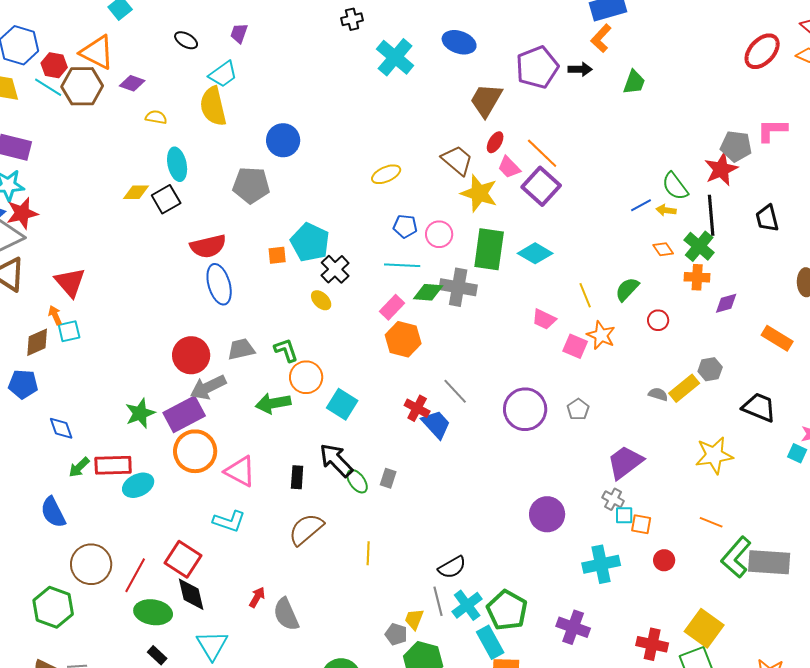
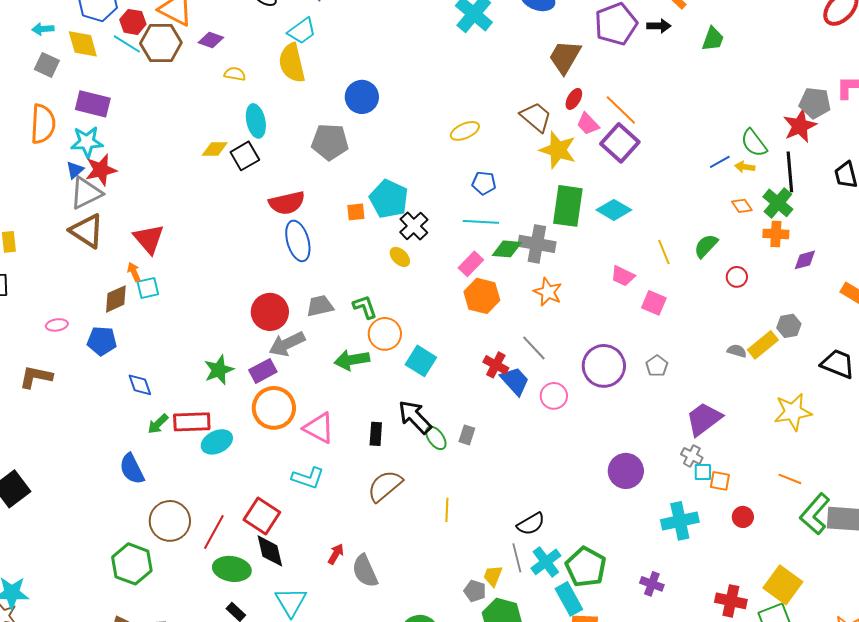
pink circle: (439, 234) -> (554, 396), moved
orange star: (601, 335) -> (548, 292), moved
purple rectangle: (184, 414) -> (263, 371), size x0.7
purple cross: (573, 627) -> (652, 584), size x0.7

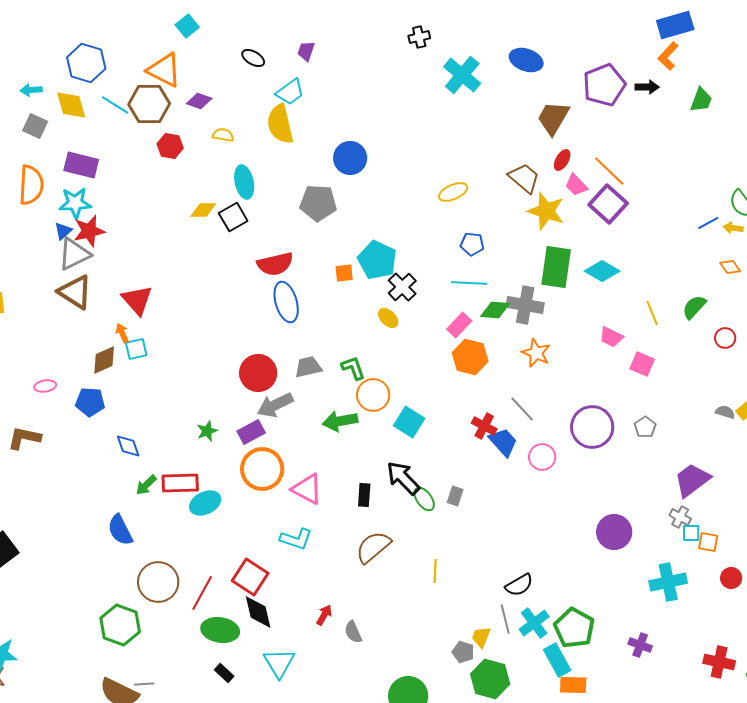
red hexagon: (133, 22) -> (170, 146), moved
green star: (219, 370) -> (207, 431), size x0.7
gray semicircle: (365, 571) -> (353, 632), size x0.7

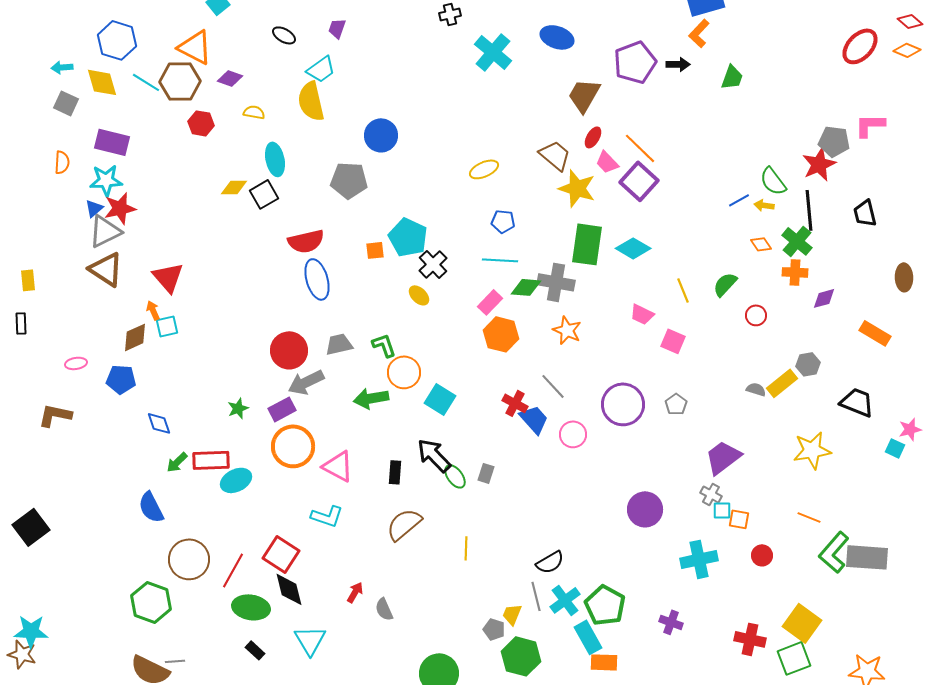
orange semicircle: (31, 185) -> (62, 162), size x0.6

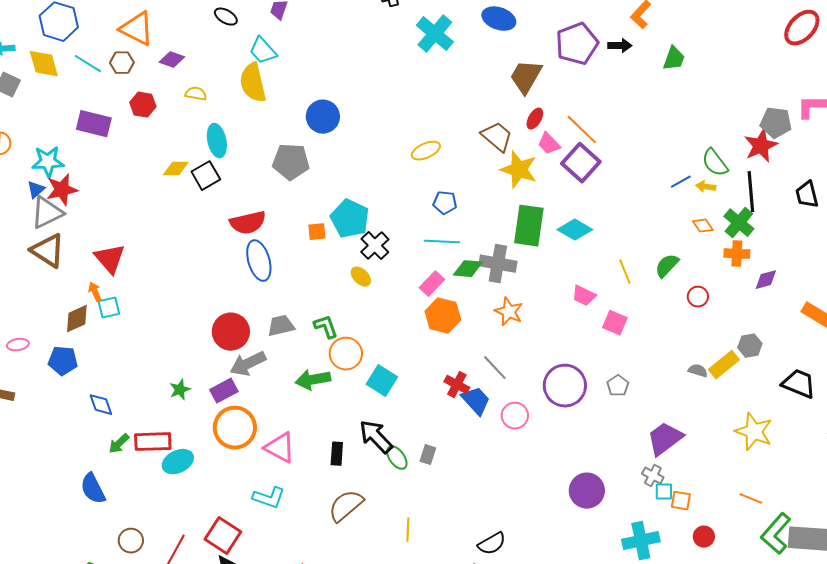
cyan trapezoid: (321, 69) -> (263, 51), turned 84
brown hexagon: (180, 81) -> (122, 63), size x0.6
purple rectangle: (112, 142) -> (94, 124), moved
yellow star: (812, 450) -> (754, 432), turned 30
brown circle: (189, 559) -> (131, 541), size x0.6

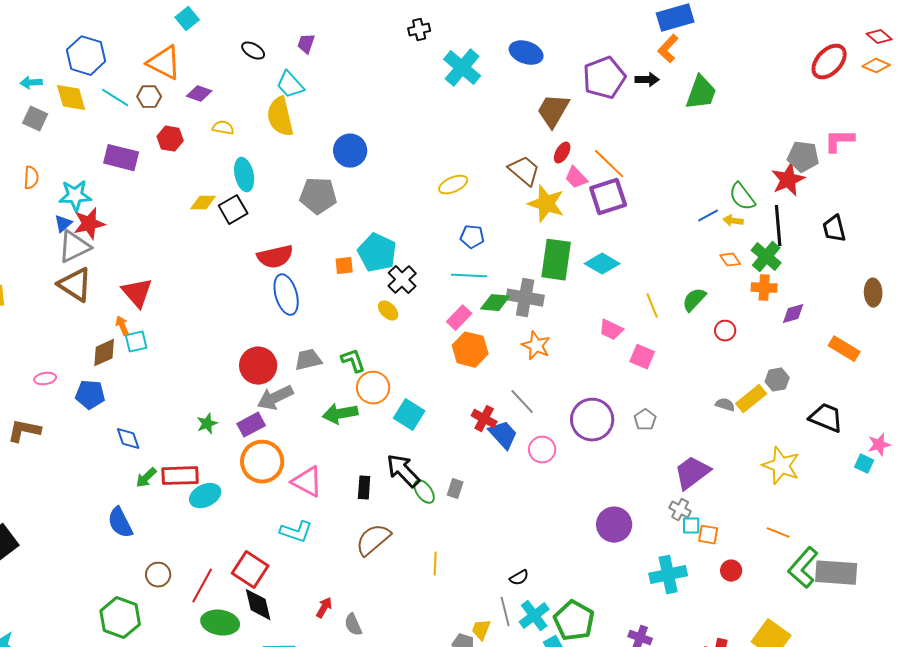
green trapezoid: (674, 59) -> (701, 93), size x1.4
purple square: (581, 163) -> (608, 197), turned 30
black semicircle: (492, 544) -> (519, 578), size x0.7

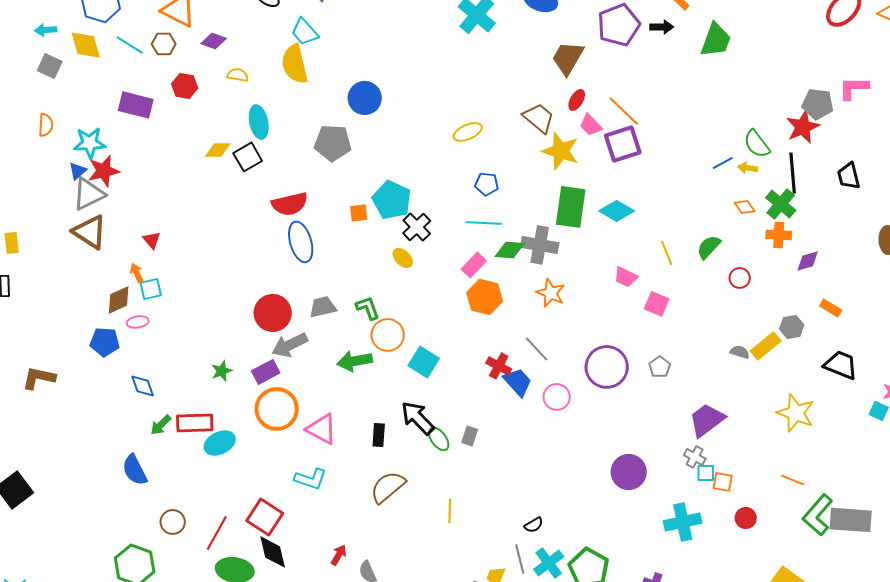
red triangle: (137, 293) -> (152, 240), size x0.6
orange rectangle: (844, 349) -> (831, 308), moved, size x0.7
pink ellipse: (45, 379) -> (138, 322), moved

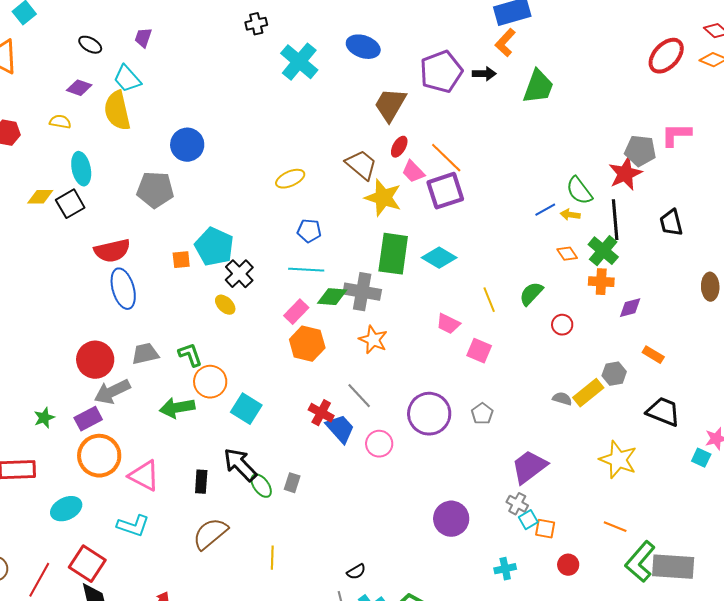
purple diamond: (214, 41) -> (79, 88), moved
cyan ellipse: (220, 443) -> (66, 509), moved
cyan square: (706, 473) -> (528, 520), turned -30
cyan cross: (683, 522) -> (505, 569), size x0.6

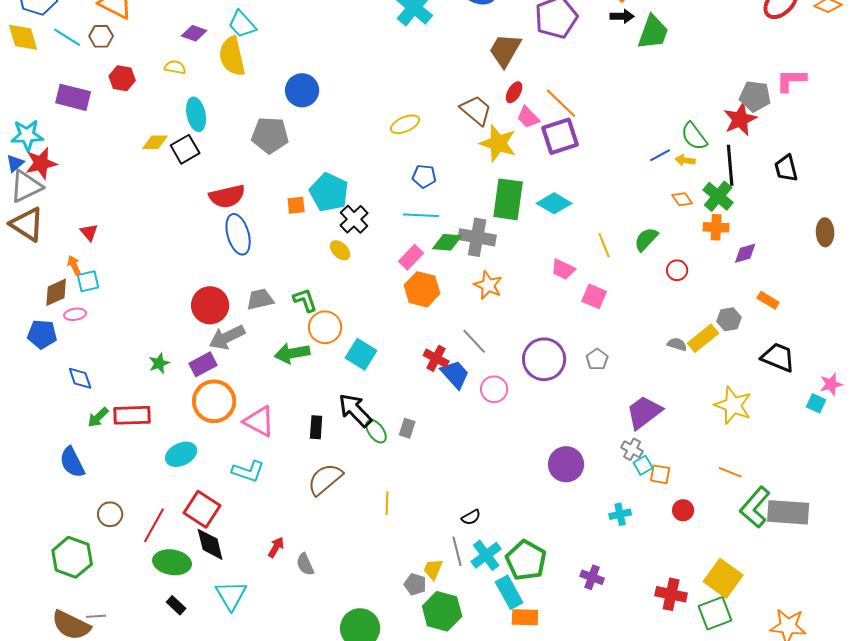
black arrow: (484, 74) -> (622, 16), moved

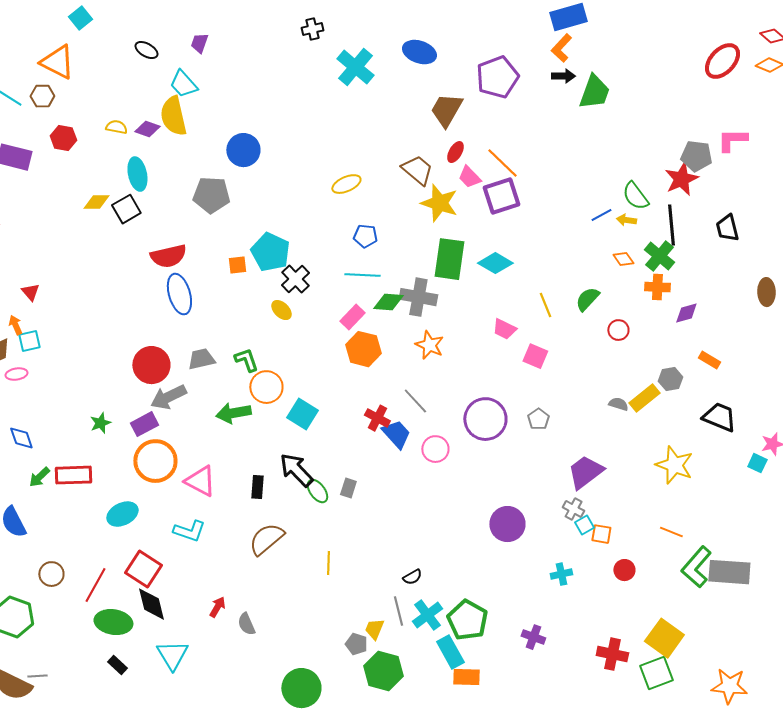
purple diamond: (194, 33) -> (147, 129), moved

